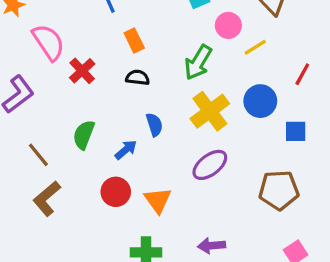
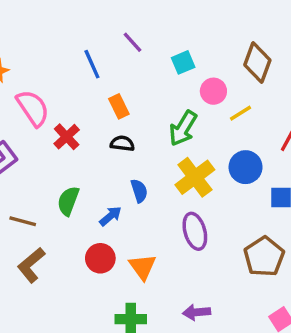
brown line: (38, 155) -> (23, 221), turned -36
purple ellipse: (210, 165) -> (195, 231), turned -69
brown pentagon: (279, 190) -> (264, 257), turned -30

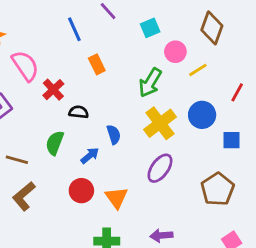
black semicircle: (122, 143) -> (79, 112), moved
purple ellipse: (195, 231) -> (160, 168), turned 52

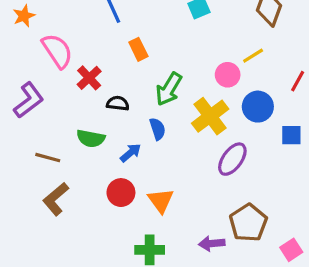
pink circle: (175, 52) -> (228, 75), moved
green arrow: (150, 83) -> (169, 89), moved
green semicircle: (55, 143) -> (91, 138), turned -100
purple ellipse: (160, 168) -> (232, 159), moved
brown pentagon: (217, 189) -> (248, 223), moved

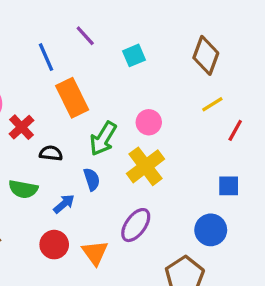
orange rectangle: (138, 49) -> (72, 98), size x1.6
yellow line: (253, 56) -> (212, 104), moved
pink circle: (228, 75) -> (149, 122), moved
blue circle: (258, 107) -> (211, 230), moved
purple ellipse: (232, 159) -> (136, 225), moved

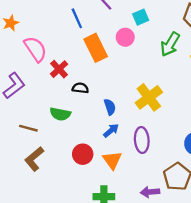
pink circle: (149, 122) -> (125, 37), moved
green arrow: (103, 139) -> (170, 44), moved
blue arrow: (64, 204) -> (111, 131), moved
purple ellipse: (136, 225) -> (142, 140), turned -40

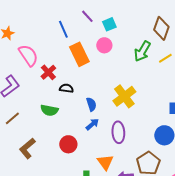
cyan square: (141, 17) -> (109, 24), moved
brown line: (28, 128) -> (12, 118), moved, turned -56
orange triangle: (112, 160) -> (105, 162), moved

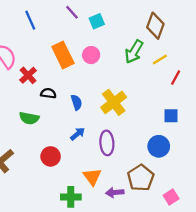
blue line: (63, 29) -> (30, 20), moved
pink circle: (104, 45) -> (91, 55), moved
blue semicircle: (91, 104) -> (76, 102), moved

